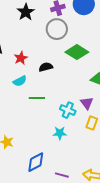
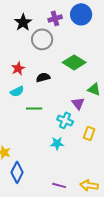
gray circle: (57, 29) -> (42, 39), moved
purple triangle: (87, 103) -> (78, 103), moved
blue diamond: (36, 162) -> (17, 172), moved, turned -35

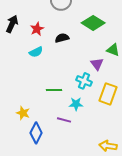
green line: (34, 108) -> (54, 90), moved
yellow rectangle: (89, 133) -> (108, 94), size x1.5
purple line: (59, 185) -> (64, 120), moved

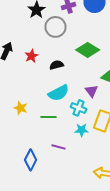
cyan semicircle: (36, 52) -> (58, 93), moved, size x1.5
cyan star: (76, 104) -> (82, 130), moved
yellow star: (23, 113) -> (20, 108), moved

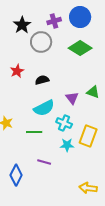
green diamond: (88, 50) -> (80, 48), moved
purple triangle: (92, 91) -> (72, 98), moved

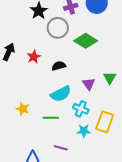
green diamond: (80, 48) -> (86, 41), moved
green triangle: (93, 92) -> (110, 78), turned 40

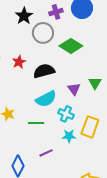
black semicircle: (59, 66) -> (44, 71), size x1.5
purple line: (61, 148) -> (46, 153), turned -40

